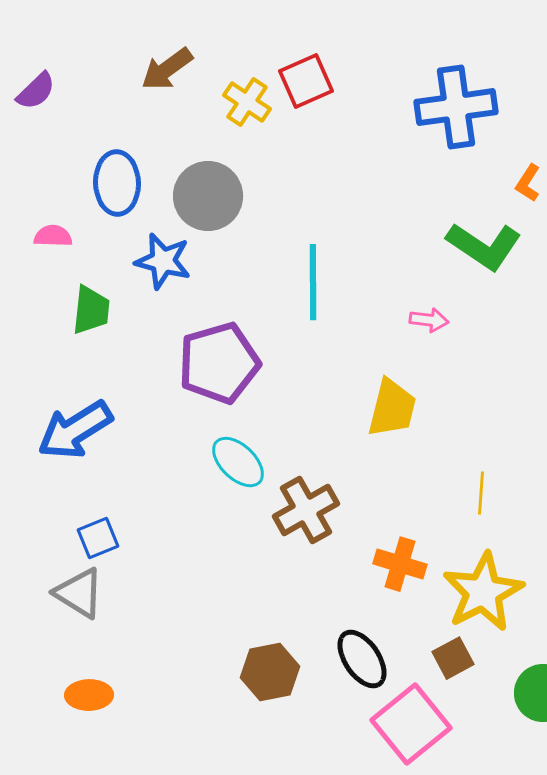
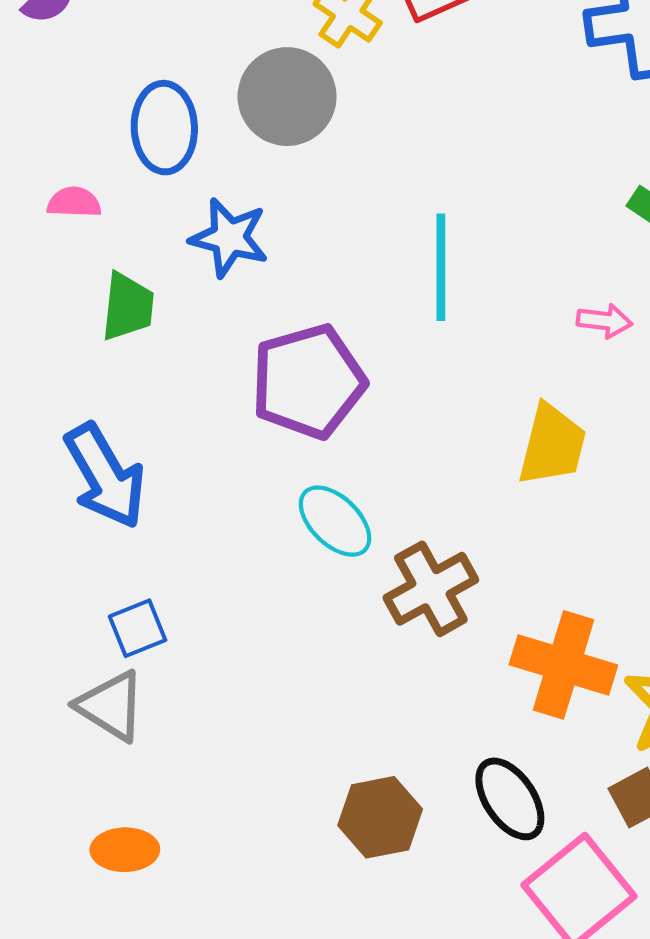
gray circle: (208, 196) -> (287, 97), moved
blue arrow: (75, 430) -> (105, 476), turned -88
orange cross: (400, 564) -> (563, 665), size x1.4

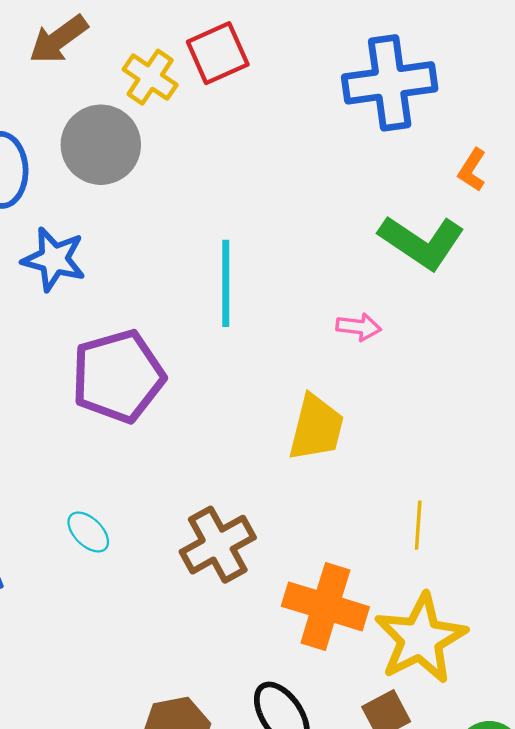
cyan ellipse: (335, 521) -> (88, 532), moved, size x0.7

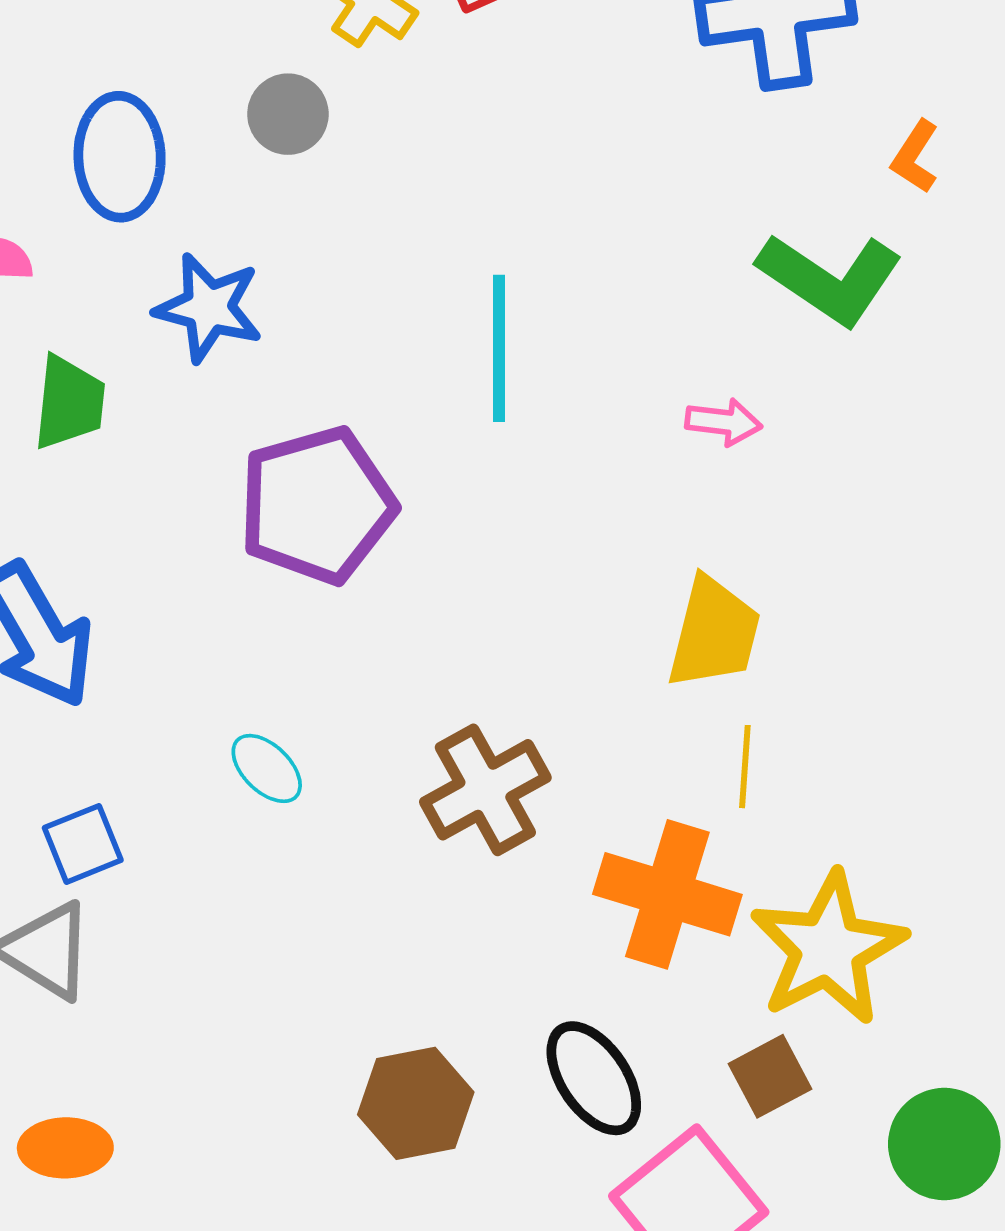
gray circle: (101, 145) -> (288, 114), size x0.6
yellow trapezoid: (316, 428) -> (714, 633), moved
yellow line: (418, 525) -> (745, 767), moved

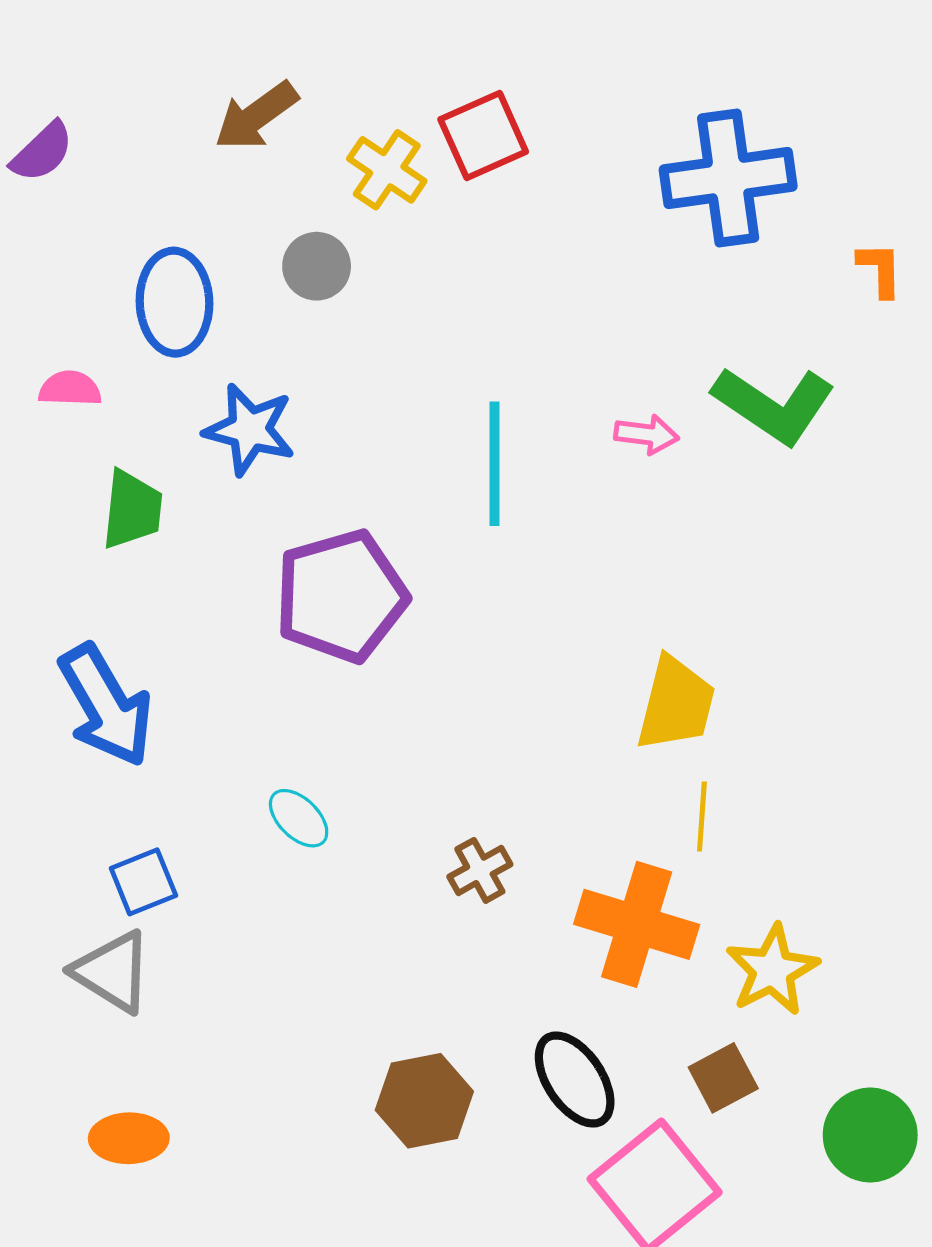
orange L-shape: (915, 157) -> (880, 269), moved, turned 146
pink arrow: (724, 422) -> (646, 434), moved
brown cross: (485, 790) -> (480, 870), moved, size x0.6
yellow star: (828, 949) -> (772, 970), size x0.7

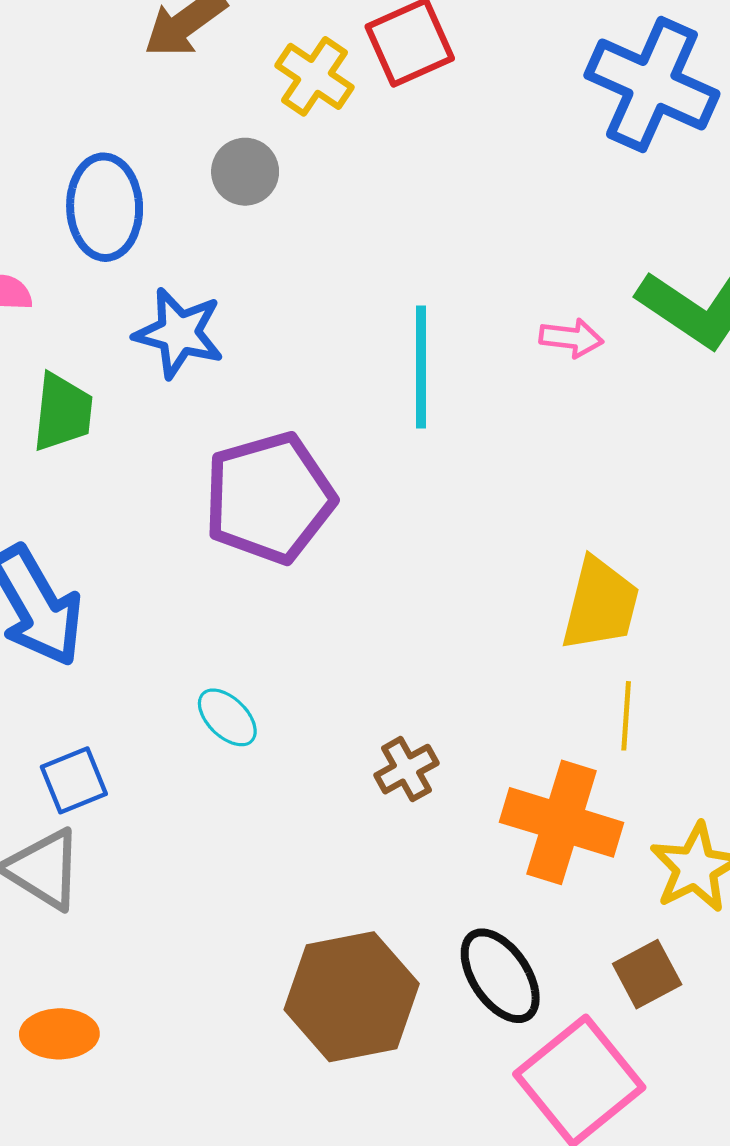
blue cross: (728, 178) -> (652, 84), turned 32
brown hexagon: (424, 1101) -> (352, 997), size x1.4

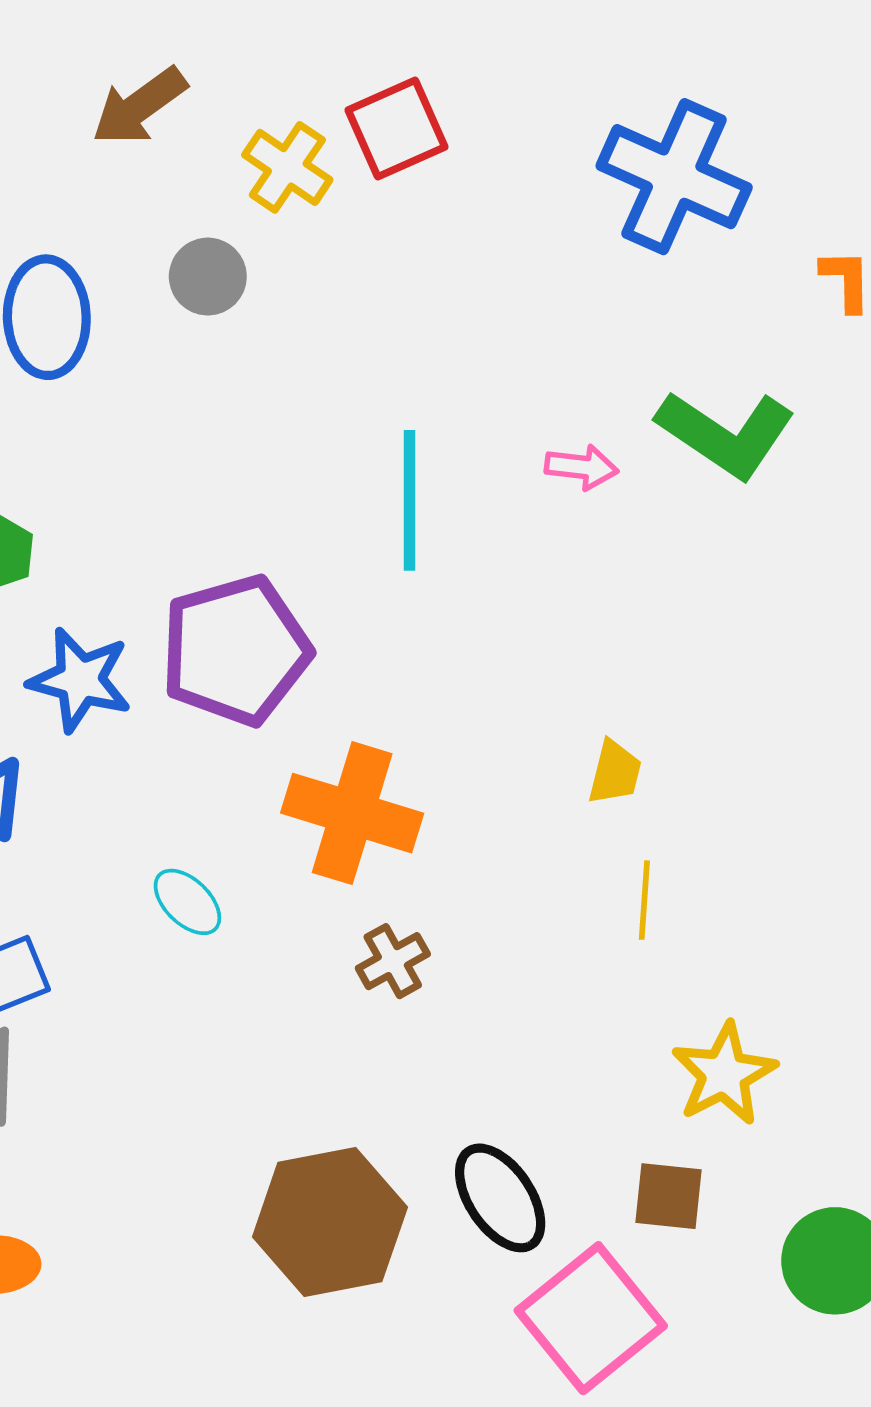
blue star: (179, 333) -> (80, 680), moved
yellow trapezoid: (600, 604) -> (615, 772), size x0.6
orange cross: (562, 822) -> (352, 813), moved
brown square: (647, 974) -> (668, 1196), turned 34

